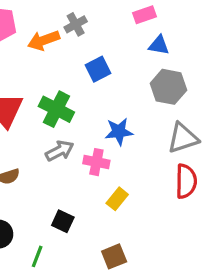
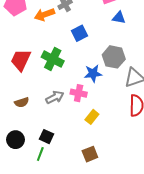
gray hexagon: (168, 87) -> (114, 57), moved
gray arrow: (60, 151) -> (55, 97), moved
black square: (63, 221) -> (47, 137), moved

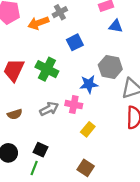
brown square: (90, 154) -> (86, 168), turned -35

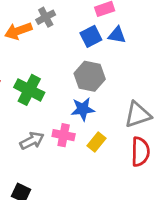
blue square: (75, 42) -> (91, 36), moved
gray hexagon: (110, 67) -> (90, 76), moved
yellow rectangle: (88, 129) -> (96, 142), moved

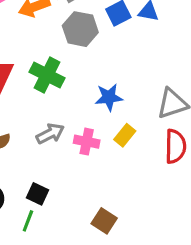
gray hexagon: (90, 76) -> (80, 29), moved
pink cross: (64, 135) -> (87, 142), moved

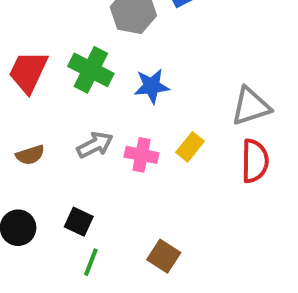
blue star: (109, 97) -> (152, 86), moved
green line: (28, 221) -> (91, 262), moved

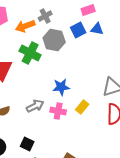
green cross: (91, 70) -> (30, 53), moved
blue star: (152, 86) -> (61, 87), moved

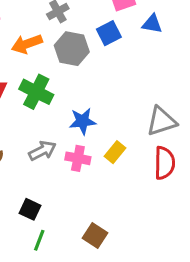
orange arrow: (25, 26) -> (27, 44), moved
blue triangle: (97, 29) -> (152, 24), moved
green cross: (30, 53) -> (36, 92), moved

